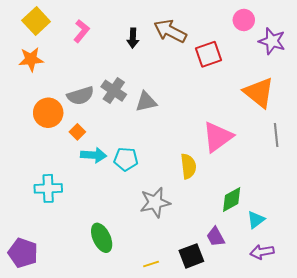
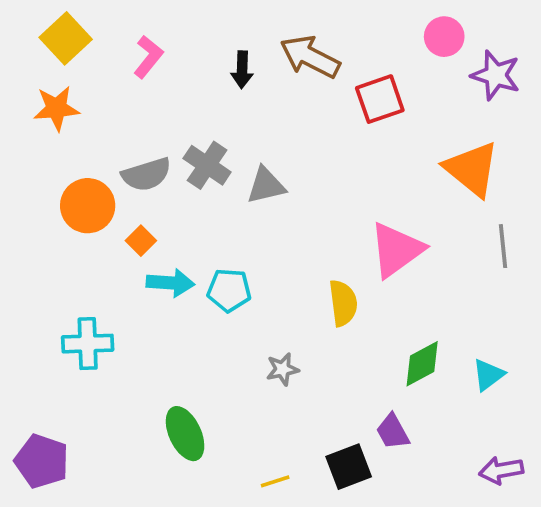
gray star: (155, 203) -> (282, 369), size x0.6
cyan triangle: (256, 220) -> (488, 375), moved
purple arrow: (262, 252) -> (501, 470), moved

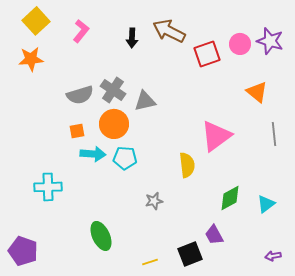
pink circle: (444, 37) -> (240, 44), moved
orange triangle: (472, 169) -> (257, 92), size x0.7
orange circle: (88, 206) -> (114, 124), moved
orange square: (141, 241) -> (77, 131), turned 35
purple arrow: (501, 470) -> (273, 256), size x0.7

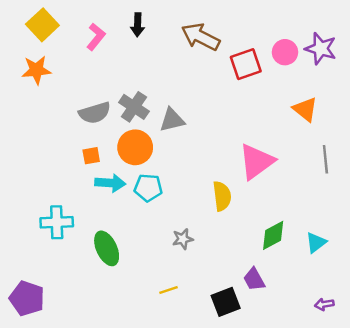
black arrow: (132, 38) -> (138, 25), moved
green ellipse: (101, 236) -> (107, 248), moved
yellow line: (150, 262) -> (168, 290), moved

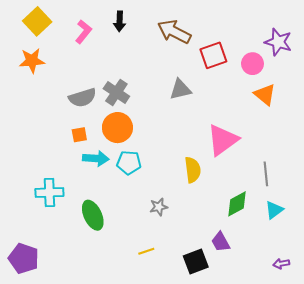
pink circle: (285, 52) -> (252, 64), moved
gray triangle: (172, 120) -> (180, 89), moved
gray line: (325, 159) -> (266, 174), moved

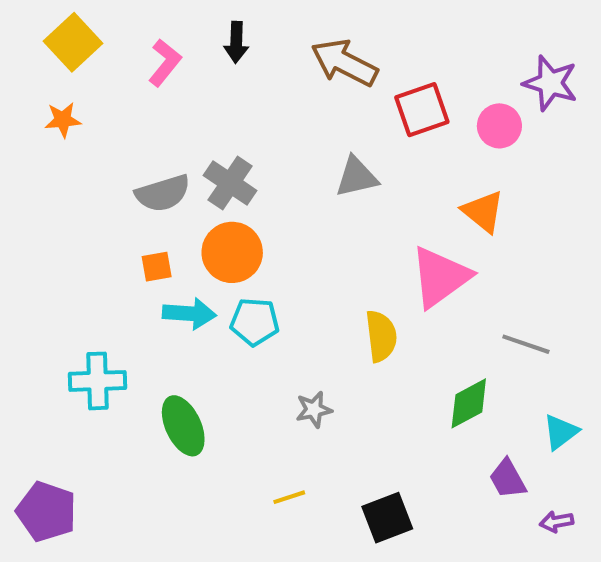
orange star: (32, 61) -> (63, 120), size x0.7
orange triangle: (265, 95) -> (483, 212), moved
gray line: (266, 174) -> (526, 344), turned -65
cyan triangle: (274, 210) -> (561, 432), moved
purple trapezoid: (221, 242) -> (508, 479), moved

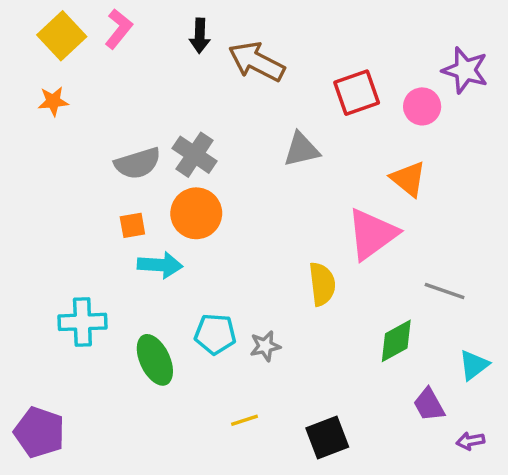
pink L-shape: (165, 63) -> (119, 29), moved
brown arrow: (344, 63) -> (257, 62), moved
cyan pentagon: (255, 322) -> (215, 334), moved

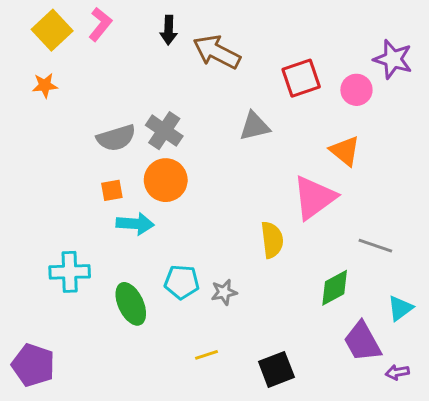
purple trapezoid: (429, 405) -> (362, 342), size x1.4

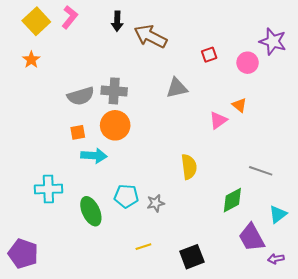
red square: (301, 78) -> (209, 55), size x0.6
orange star: (45, 85) -> (31, 60), turned -30
gray cross: (164, 131) -> (114, 91), turned -30
orange triangle: (345, 151) -> (239, 105), size x0.7
pink triangle: (314, 198) -> (218, 120), moved, size x0.6

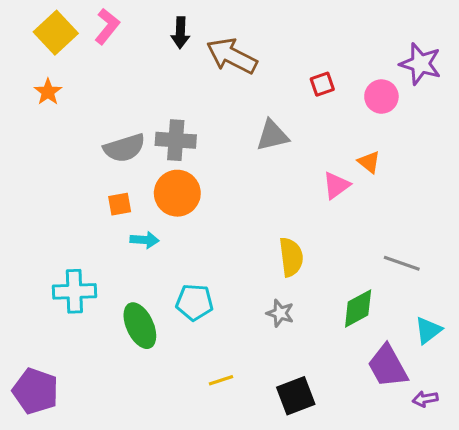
cyan arrow: (94, 156) -> (145, 240), size x0.7
gray star: (156, 203) -> (280, 313), moved, turned 30

